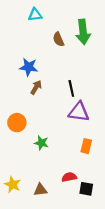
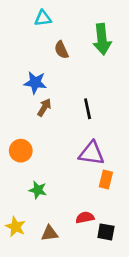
brown semicircle: (58, 39) -> (61, 50), moved
purple triangle: (79, 112) -> (92, 153), moved
green star: (41, 143) -> (38, 190), moved

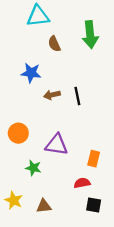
cyan triangle: (43, 18) -> (38, 16), size x1.5
brown arrow: (44, 107) -> (52, 95), moved, turned -133
purple triangle: (92, 153) -> (57, 145), moved
red semicircle: (85, 218) -> (82, 183), moved

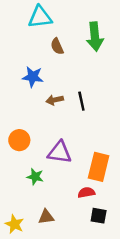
orange rectangle: (94, 159) -> (99, 167), size x1.6
yellow star: (14, 200) -> (14, 224), moved

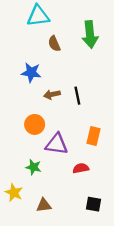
orange circle: (19, 140) -> (35, 124), moved
orange rectangle: (99, 167) -> (93, 136), moved, size x0.7
red semicircle: (86, 193) -> (81, 168), moved
yellow star: (14, 224) -> (14, 193), moved

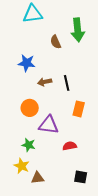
brown semicircle: (54, 44) -> (56, 42), moved
orange rectangle: (93, 136) -> (79, 109), moved
yellow star: (14, 193) -> (22, 166), moved

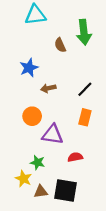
blue star: (27, 63) -> (29, 68), turned -30
black line: (67, 83) -> (85, 89), moved, turned 56
green star: (29, 145) -> (37, 163), moved
black square: (81, 177) -> (66, 191), moved, size x1.6

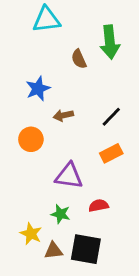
orange circle: (32, 116) -> (31, 139), moved
orange rectangle: (85, 117) -> (111, 153), turned 49
green star: (37, 163) -> (60, 214), moved

